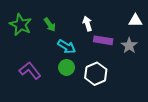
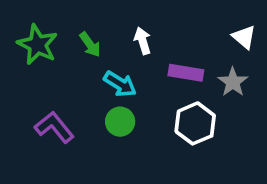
white triangle: (135, 20) -> (244, 37), turned 40
white arrow: (87, 24) -> (143, 41), moved
white hexagon: (96, 74) -> (195, 123), moved

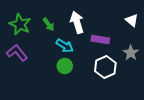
white arrow: (143, 41) -> (77, 22), size x1.5
gray star: (233, 82) -> (131, 53), moved
purple L-shape: (54, 127) -> (17, 53), moved

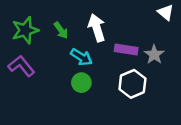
white triangle: (132, 20) -> (166, 12), moved
green star: (20, 24) -> (25, 30), turned 30
gray star: (131, 53) -> (154, 55), moved

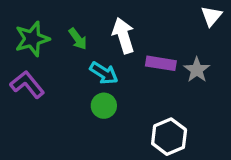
white triangle: (166, 12) -> (211, 16), turned 30
white hexagon: (132, 84) -> (169, 137), moved

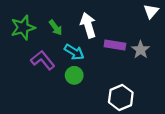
purple L-shape: (27, 84) -> (43, 60), moved

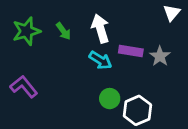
cyan arrow: (74, 52) -> (100, 60), moved
purple L-shape: (43, 60) -> (24, 87), moved
green circle: (74, 75) -> (110, 99), moved

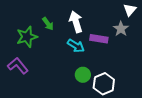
green star: (26, 31) -> (27, 37), moved
gray star: (160, 56) -> (121, 29), moved

